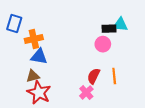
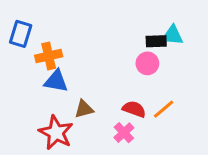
brown triangle: (33, 76) -> (84, 109), moved
red semicircle: (94, 76) -> (134, 109), turned 84
orange line: (114, 76) -> (164, 109), turned 56

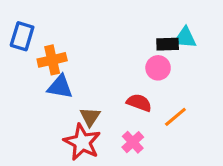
brown triangle: (84, 109) -> (90, 117), turned -42
red semicircle: (134, 109) -> (139, 103), moved
red star: (56, 133) -> (82, 142), moved

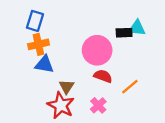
blue rectangle: (22, 36) -> (35, 21), moved
pink circle: (158, 68) -> (97, 50), moved, size x1.6

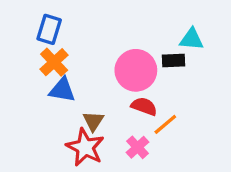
black rectangle: (124, 33) -> (174, 60), moved
orange cross: (38, 44) -> (54, 62), turned -30
orange line: (130, 87) -> (165, 124), moved

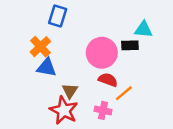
blue rectangle: (49, 29) -> (58, 16), moved
pink cross: (138, 147) -> (103, 110), turned -35

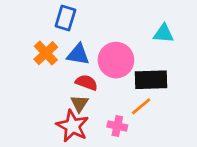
black rectangle: (130, 45) -> (151, 80), moved, size x1.6
blue triangle: (47, 67) -> (78, 54), moved
red semicircle: (108, 80) -> (86, 83), moved

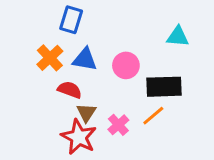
pink circle: (116, 60) -> (126, 65), size x0.7
red semicircle: (86, 83) -> (70, 90), moved
pink cross: (117, 126) -> (118, 125), moved, turned 36

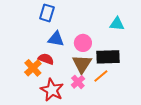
orange cross: (50, 58) -> (33, 68), moved
brown triangle: (86, 113) -> (82, 64), moved, size x1.5

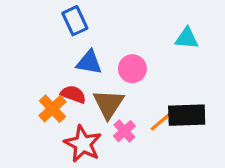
blue rectangle: (47, 13) -> (75, 21), turned -42
black rectangle: (108, 57) -> (187, 115), moved
brown triangle: (82, 64) -> (108, 104), moved

